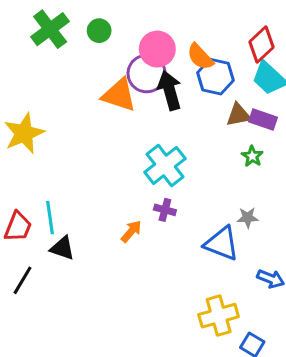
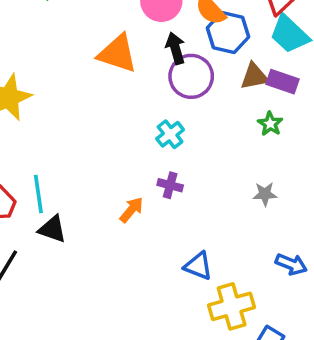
purple circle: (147, 74) -> (191, 76), moved
black arrow: (170, 90) -> (175, 48), size x0.7
cyan cross: (165, 165) -> (170, 134), size x0.6
blue triangle: (222, 244) -> (198, 266), moved, size x0.7

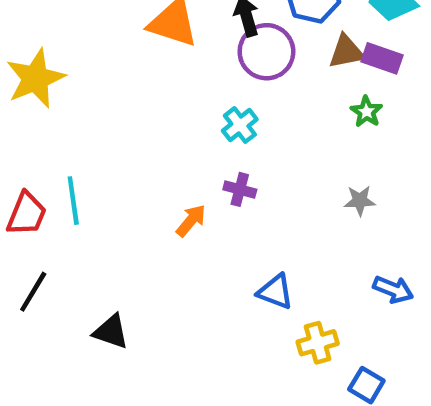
black triangle: (52, 229) -> (111, 332), moved
yellow cross: (232, 306) -> (318, 343), size x0.7

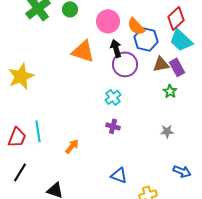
purple rectangle: (382, 58) -> (177, 67), turned 42
orange arrow: (191, 221) -> (72, 146), moved
blue triangle: (275, 292) -> (119, 175), moved

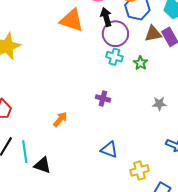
green star: (170, 91) -> (141, 63), moved
cyan cross: (113, 97) -> (114, 57), moved, turned -35
cyan line: (38, 131) -> (25, 152), moved

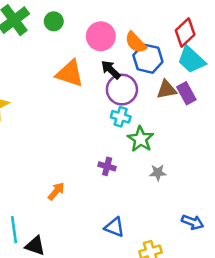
black arrow: (106, 17) -> (111, 70), turned -30
green star: (141, 63) -> (141, 139), moved, size x1.5
gray star: (159, 104) -> (158, 173), moved

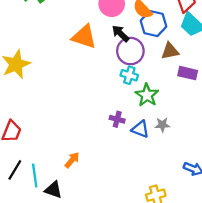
purple rectangle: (186, 93) -> (188, 73), moved, turned -48
orange arrow: (56, 191) -> (72, 160), moved
blue triangle: (114, 227) -> (140, 129), moved

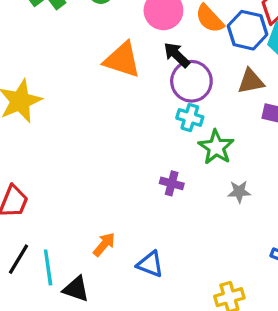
blue hexagon: (154, 24) -> (247, 30), moved
blue triangle: (140, 129) -> (150, 264), moved

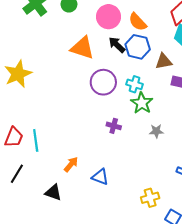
blue hexagon: (247, 30) -> (138, 47), moved
purple circle: (191, 81) -> (103, 82), moved
cyan cross: (190, 118) -> (135, 84), moved
cyan line: (48, 267) -> (36, 140), moved

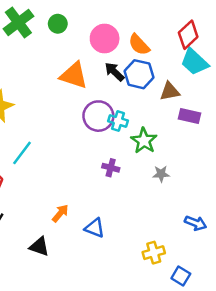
cyan cross: (135, 84) -> (118, 121), moved
cyan line: (36, 140) -> (22, 153), moved, turned 45

